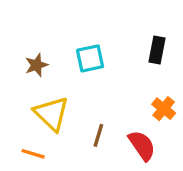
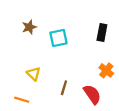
brown star: (36, 65) -> (29, 27), moved
yellow triangle: (52, 114) -> (34, 74), size x0.6

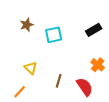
black rectangle: (102, 33) -> (94, 30), turned 49
orange line: (22, 100) -> (20, 92), turned -64

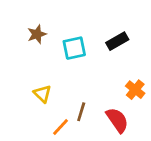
black rectangle: (94, 30) -> (117, 41), moved
orange line: (20, 92) -> (60, 127), moved

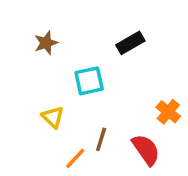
black rectangle: (117, 41) -> (130, 43), moved
cyan square: (74, 48) -> (89, 81), moved

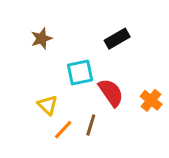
red semicircle: (146, 150) -> (111, 93), moved
orange line: (75, 158) -> (63, 130), moved

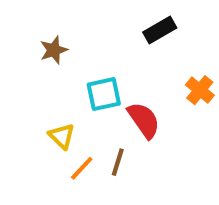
black rectangle: (117, 39) -> (160, 30), moved
orange cross: (151, 100) -> (200, 90), moved

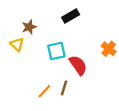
black rectangle: (160, 30) -> (71, 16), moved
yellow triangle: (62, 136) -> (17, 44), moved

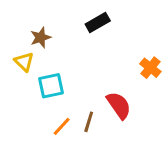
cyan square: (56, 51) -> (51, 86), moved
red semicircle: (78, 65) -> (119, 105), moved

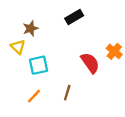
red semicircle: (119, 105) -> (90, 63), moved
orange line: (62, 126) -> (34, 96), moved

